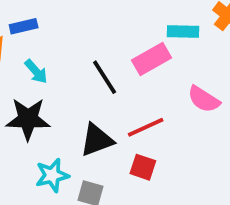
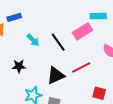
cyan arrow: (36, 71) -> (33, 40), moved
black star: (28, 119) -> (19, 66), size x0.6
red square: (143, 167) -> (99, 93), moved

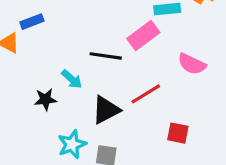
cyan arrow: (33, 40) -> (72, 79), moved
black line: (58, 42) -> (106, 56), turned -42

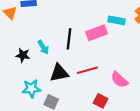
black line: (106, 56) -> (69, 39), turned 72
pink semicircle: (192, 64) -> (119, 80), moved

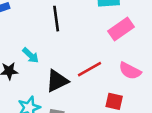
pink rectangle: (97, 33) -> (121, 29), moved
black line: (69, 39) -> (56, 19), moved

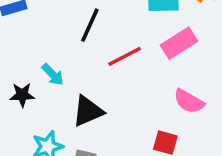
black line: (56, 19) -> (90, 25), turned 30
red line: (89, 69) -> (125, 56), moved

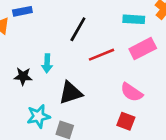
cyan arrow: (53, 75) -> (47, 63), turned 42
pink semicircle: (189, 101) -> (132, 92), moved

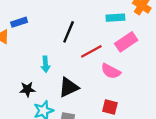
black star: (23, 76) -> (27, 89), moved
pink semicircle: (132, 92) -> (111, 71), moved
red square: (126, 121) -> (110, 107), moved

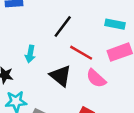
red line: (91, 51) -> (81, 53), turned 45
black triangle: (69, 87) -> (61, 76), moved, turned 50

